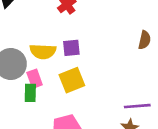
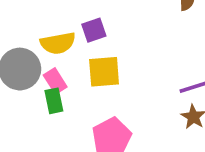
yellow square: (72, 80) -> (104, 72), turned 30

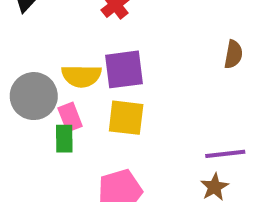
purple square: (94, 30) -> (124, 69), size x1.5

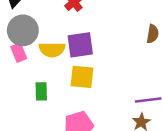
gray circle: (34, 96) -> (23, 30), moved
pink rectangle: (70, 117) -> (19, 53), moved

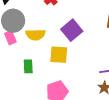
purple square: (80, 45) -> (72, 30), moved, turned -30

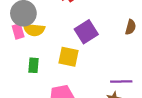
yellow semicircle: (36, 35) -> (34, 30), moved

